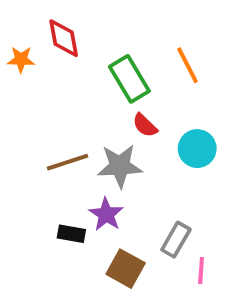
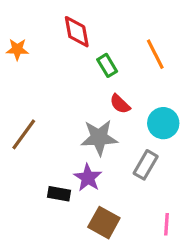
red diamond: (64, 38) -> (77, 32), moved
green rectangle: (129, 79) -> (107, 65), size x0.6
brown line: (67, 162) -> (24, 134), moved, turned -36
gray rectangle: (176, 240) -> (146, 165), moved

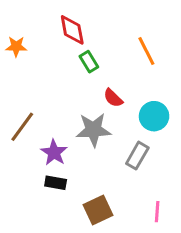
green rectangle: (107, 65) -> (89, 62), moved
purple star: (88, 178) -> (54, 152), moved
brown square: (104, 223) -> (98, 210), turned 36

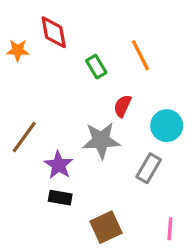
red diamond: (72, 30) -> (54, 32), moved
orange line: (146, 51) -> (140, 55), moved
red semicircle: (113, 98) -> (122, 106), turned 70

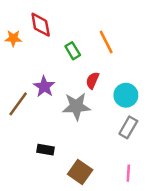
purple star: (59, 165) -> (44, 87), moved
gray rectangle: (149, 168) -> (128, 127), moved
brown square: (106, 227) -> (80, 172), turned -30

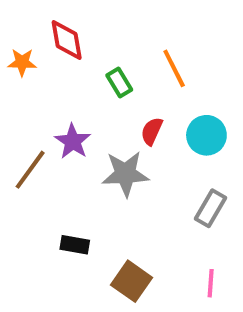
cyan circle: (126, 95) -> (206, 135), moved

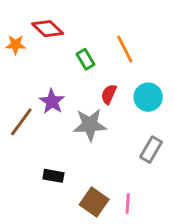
red diamond: (67, 40) -> (48, 29), turned -36
pink line: (211, 283) -> (128, 203), moved

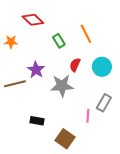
orange star: (16, 45) -> (11, 42), moved
brown line: (21, 122) -> (15, 84), turned 40
pink line: (128, 203) -> (88, 116), moved

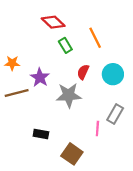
red diamond: (33, 20) -> (53, 22), moved
orange star: (11, 42) -> (12, 63), moved

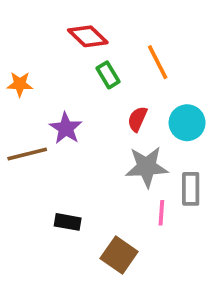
orange star: (12, 63) -> (20, 84), moved
gray star: (69, 95) -> (147, 167), moved
gray rectangle: (115, 114) -> (191, 189), turned -30

